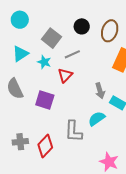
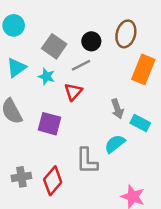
black circle: (82, 26) -> (91, 41), moved

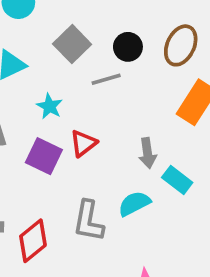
cyan star: (47, 76) -> (50, 106), moved
red triangle: (73, 92) -> (83, 143), moved

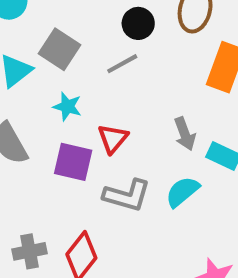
gray square: (72, 44) -> (59, 49), moved
gray L-shape: (88, 221) -> (127, 195), moved, turned -72

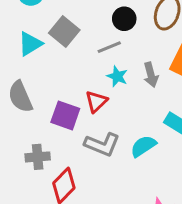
cyan star: (67, 107) -> (117, 76), moved
gray arrow: (185, 134) -> (151, 75), moved
gray cross: (30, 251) -> (38, 157), moved

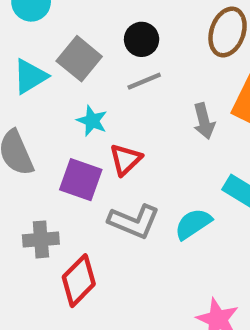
black circle: (124, 19) -> (142, 39), moved
cyan star: (117, 76) -> (92, 121), moved

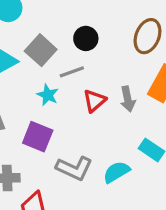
gray line: (144, 81) -> (72, 72), moved
red triangle: (126, 160) -> (94, 101), moved

